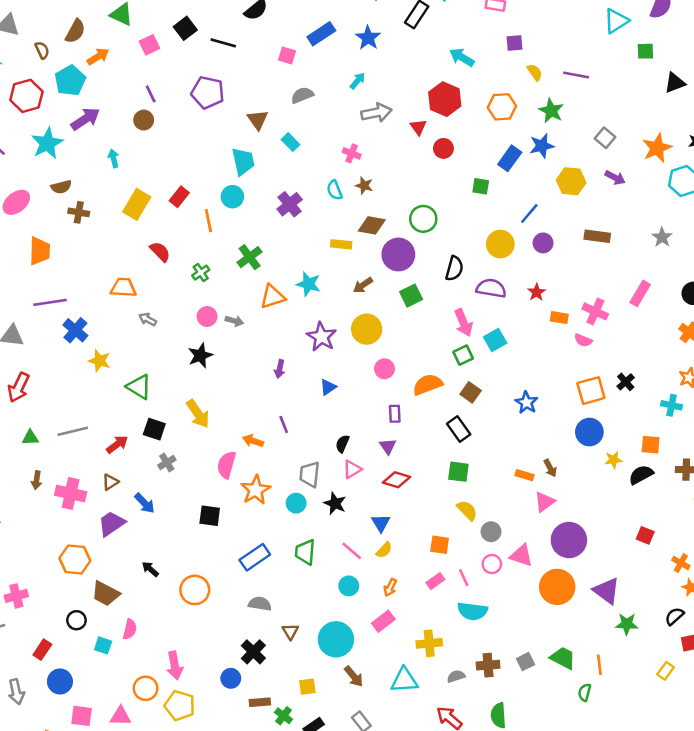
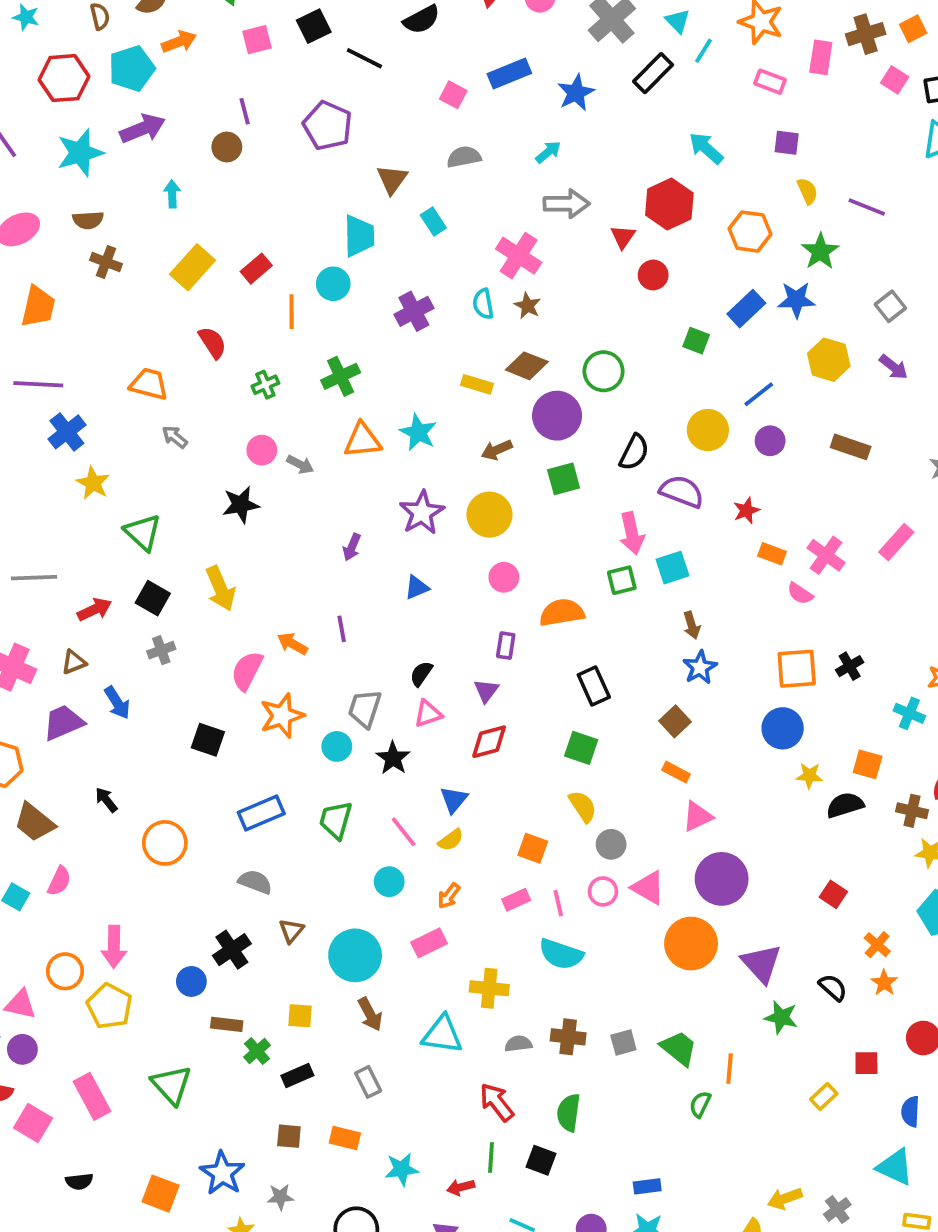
pink cross: (352, 153) -> (519, 256), size x1.6
brown square: (471, 392) -> (675, 721), moved
brown arrow: (550, 468) -> (692, 625), moved
red diamond: (396, 480) -> (489, 742), turned -44
black semicircle: (674, 616) -> (833, 987), moved, turned 72

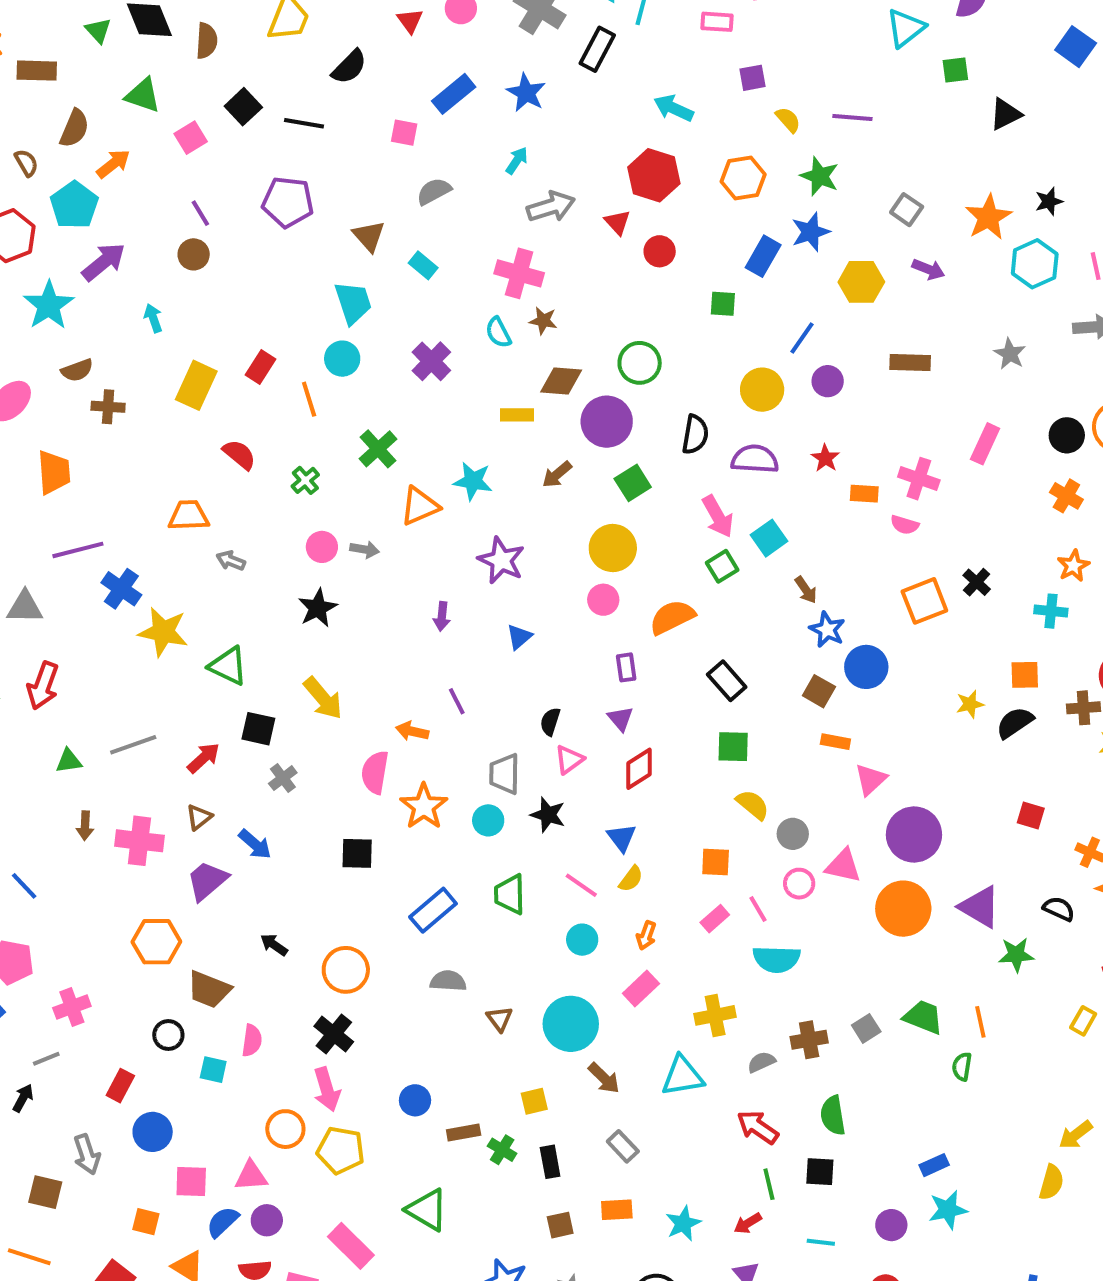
yellow star: (93, 483) -> (163, 632), size x1.4
yellow circle: (489, 515) -> (613, 548), moved
blue circle: (783, 728) -> (866, 667), moved
black cross: (232, 950) -> (334, 1034), moved
black rectangle: (297, 1076) -> (550, 1162), turned -60

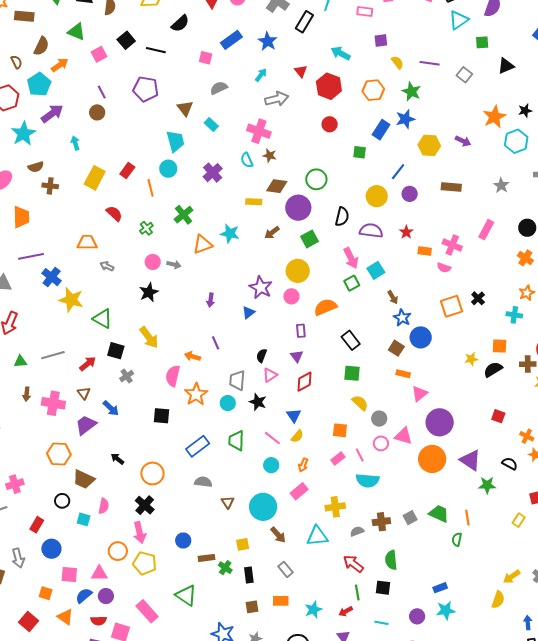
gray square: (907, 210) -> (464, 75), moved
red triangle: (618, 222) -> (301, 71), moved
purple star: (501, 560) -> (261, 287), moved
brown triangle: (199, 817) -> (84, 393), turned -32

